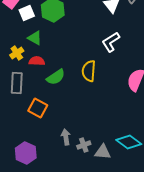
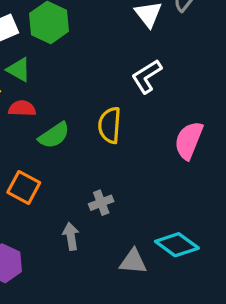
gray cross: (84, 145) -> (101, 203), moved

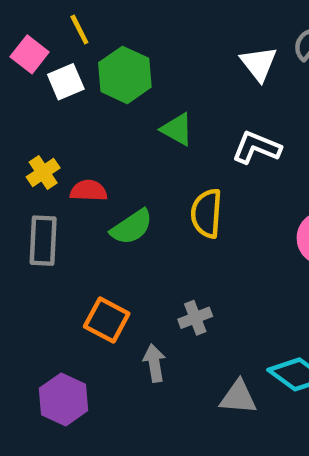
green triangle: (19, 70) -> (177, 129), moved
white L-shape: (147, 76) -> (256, 148), turned 54
orange square: (24, 187) -> (107, 320), moved

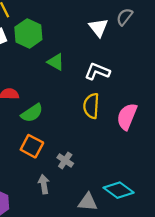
yellow semicircle: (207, 213) -> (91, 106), moved
gray cross: (195, 318) -> (65, 160), turned -35
orange square: (107, 320) -> (32, 146), moved

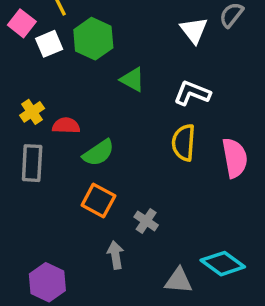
pink semicircle: (127, 117) -> (235, 158), turned 148

